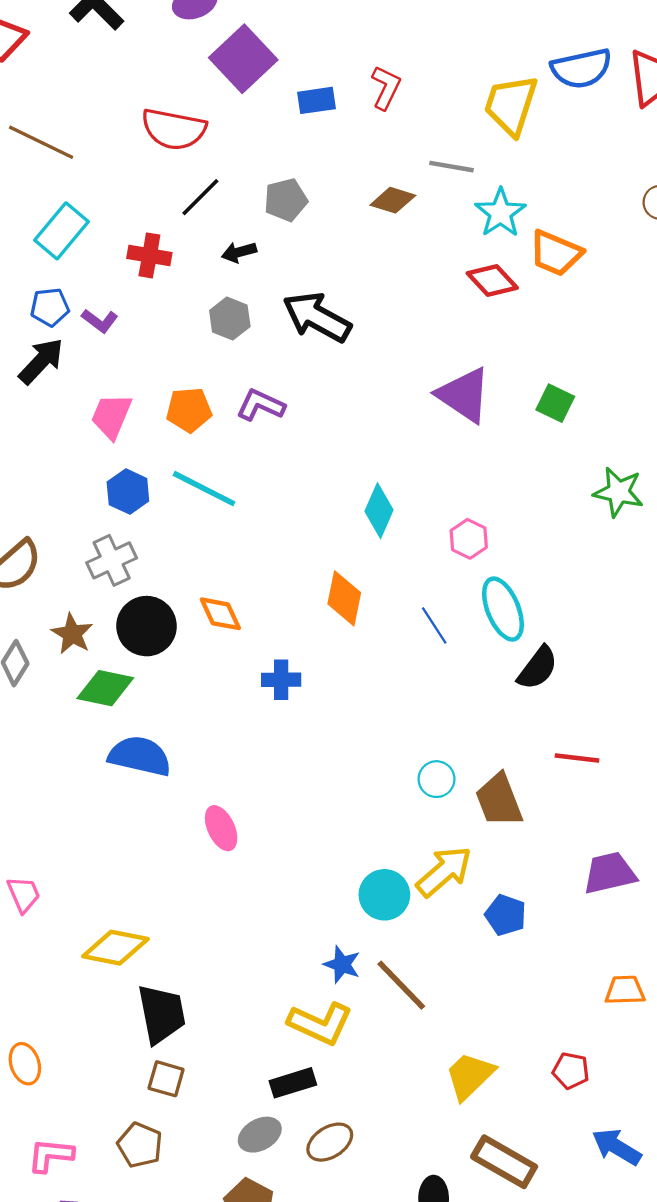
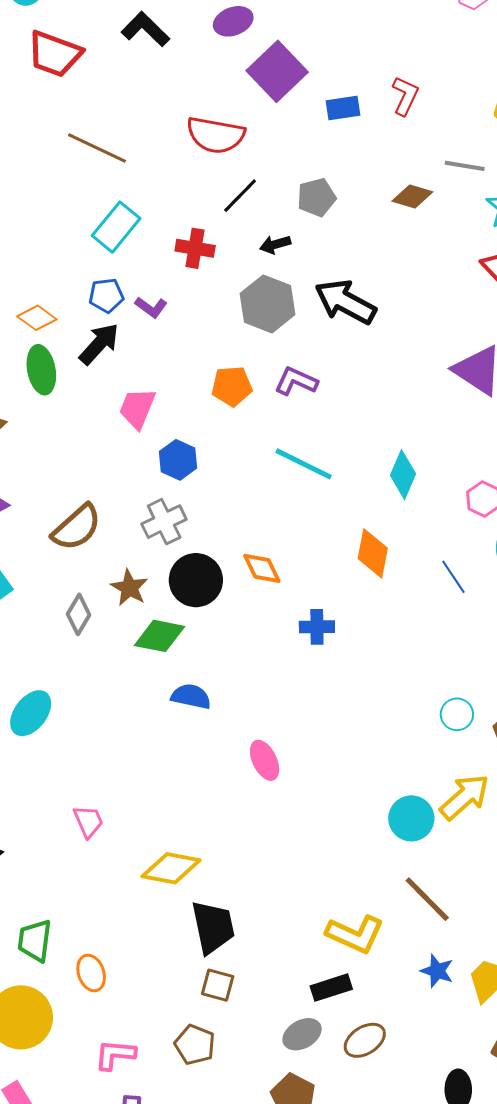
gray hexagon: (230, 319) -> (268, 304), size x1.5
pink trapezoid: (111, 416) -> (137, 408), moved
cyan line: (204, 489) -> (304, 464), moved
blue semicircle: (140, 756) -> (191, 696), size x0.7
blue star: (342, 964) -> (437, 971), moved

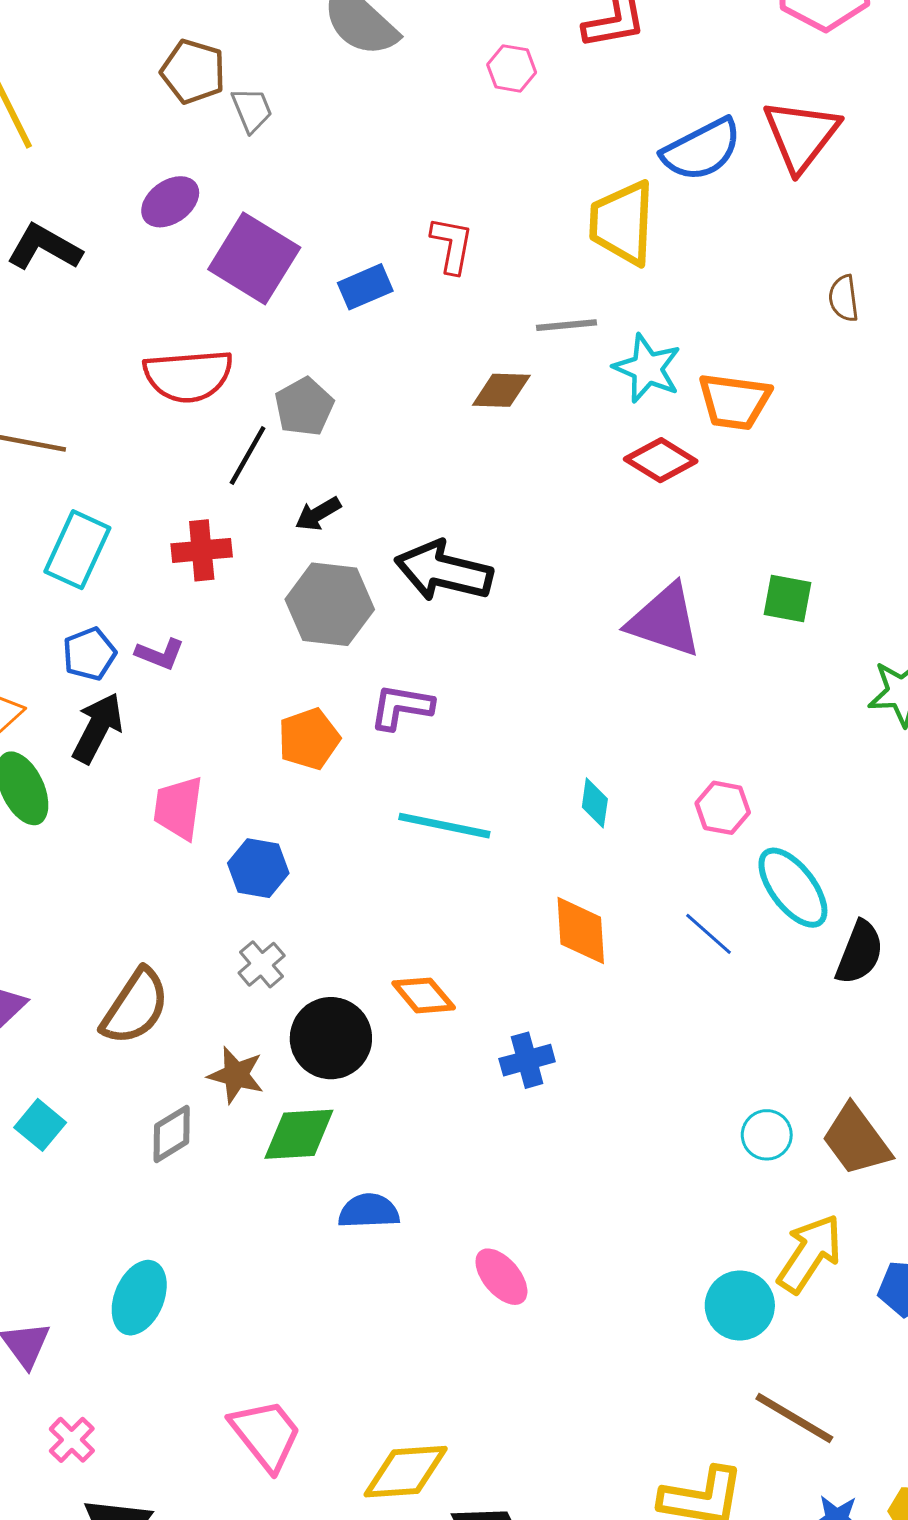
gray pentagon: (316, 197) -> (304, 407), moved
cyan diamond: (403, 475) -> (595, 803), size x0.7
gray cross: (164, 522) -> (262, 964), size x0.7
gray diamond: (79, 614) -> (172, 1134), turned 42
pink trapezoid: (88, 821) -> (266, 1435), size x1.5

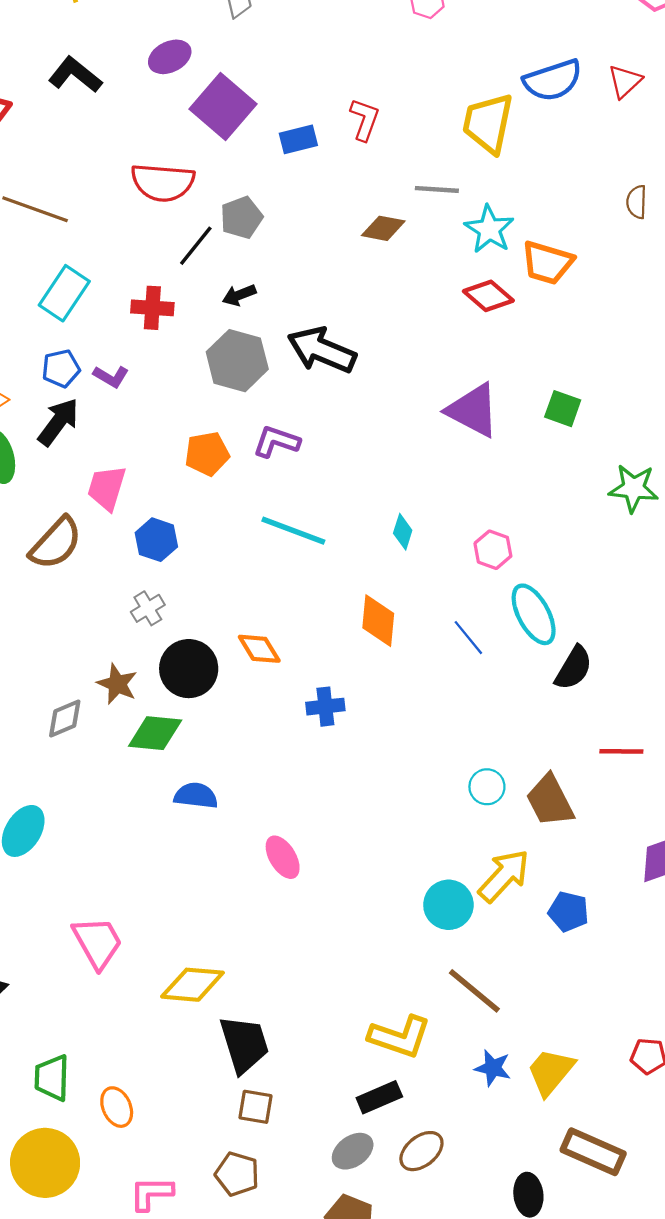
red triangle: (801, 135) -> (625, 81), size x0.6
brown semicircle: (135, 1007) -> (56, 543), moved

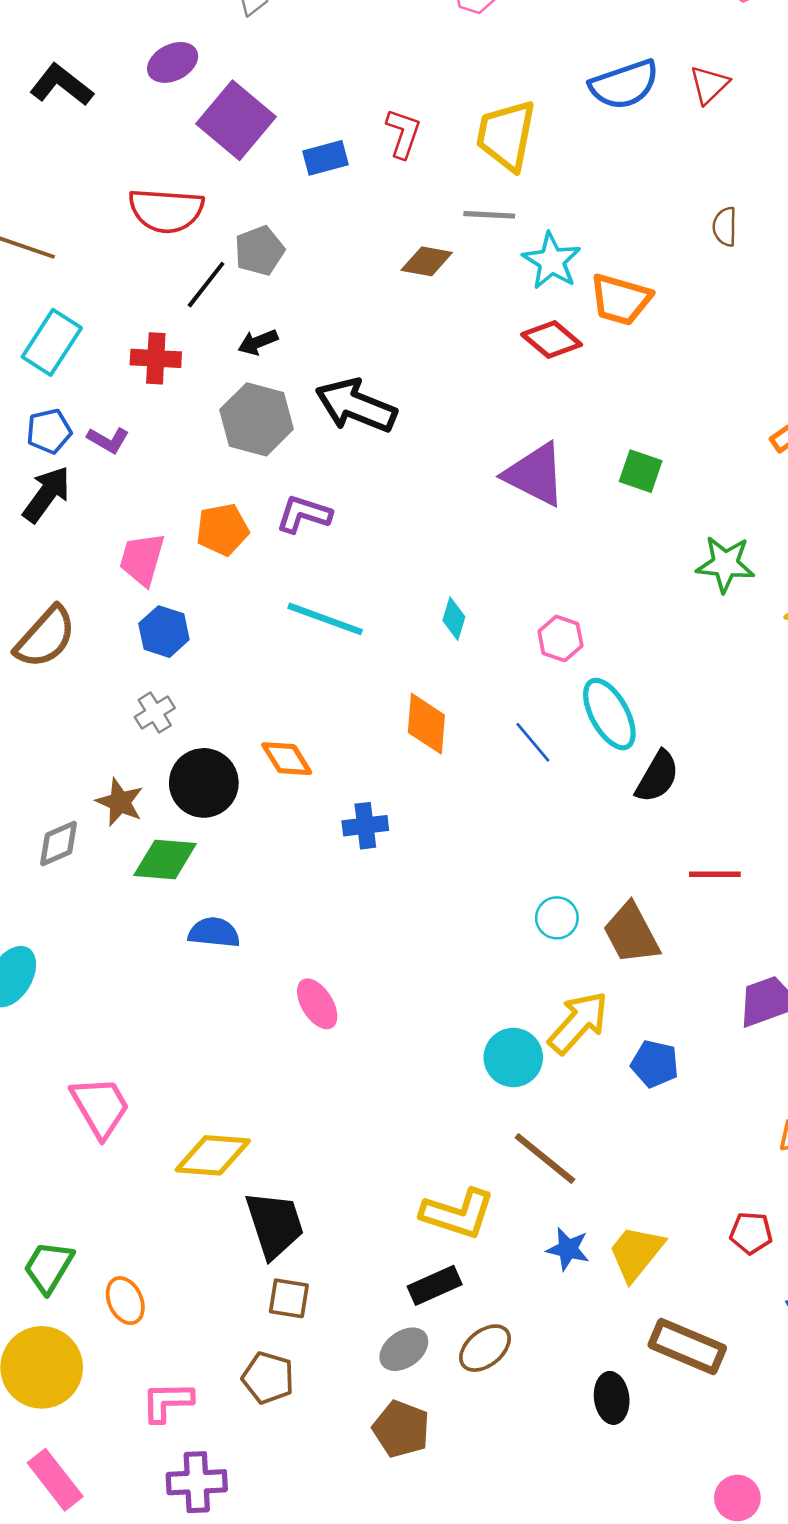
yellow trapezoid: (488, 123) -> (506, 135), moved
pink trapezoid: (107, 488) -> (142, 559), moved
green trapezoid: (52, 1078) -> (49, 1267), turned 30

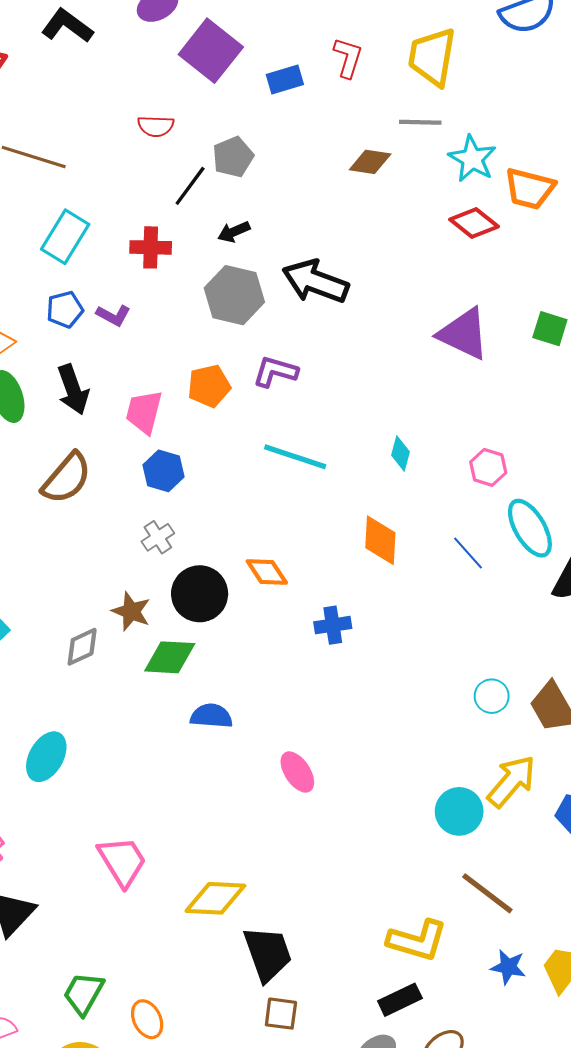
red semicircle: (166, 210) -> (156, 126), size x0.6
black arrow: (47, 494) -> (73, 390), moved, turned 126

